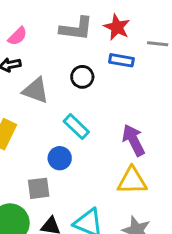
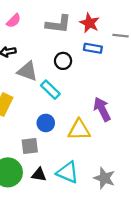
pink semicircle: (18, 36) -> (14, 21), moved
cyan rectangle: (76, 127) -> (50, 90), moved
yellow triangle: (132, 181) -> (79, 130), moved

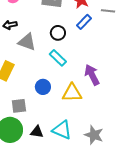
blue rectangle: (93, 48) -> (84, 22), turned -56
cyan rectangle: (50, 90) -> (58, 58), moved
gray square: (30, 146) -> (19, 106), moved

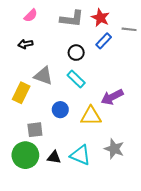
gray triangle: (27, 42) -> (43, 76), moved
purple arrow: (92, 75) -> (112, 97), turned -90
gray star: (94, 135) -> (114, 149), moved

